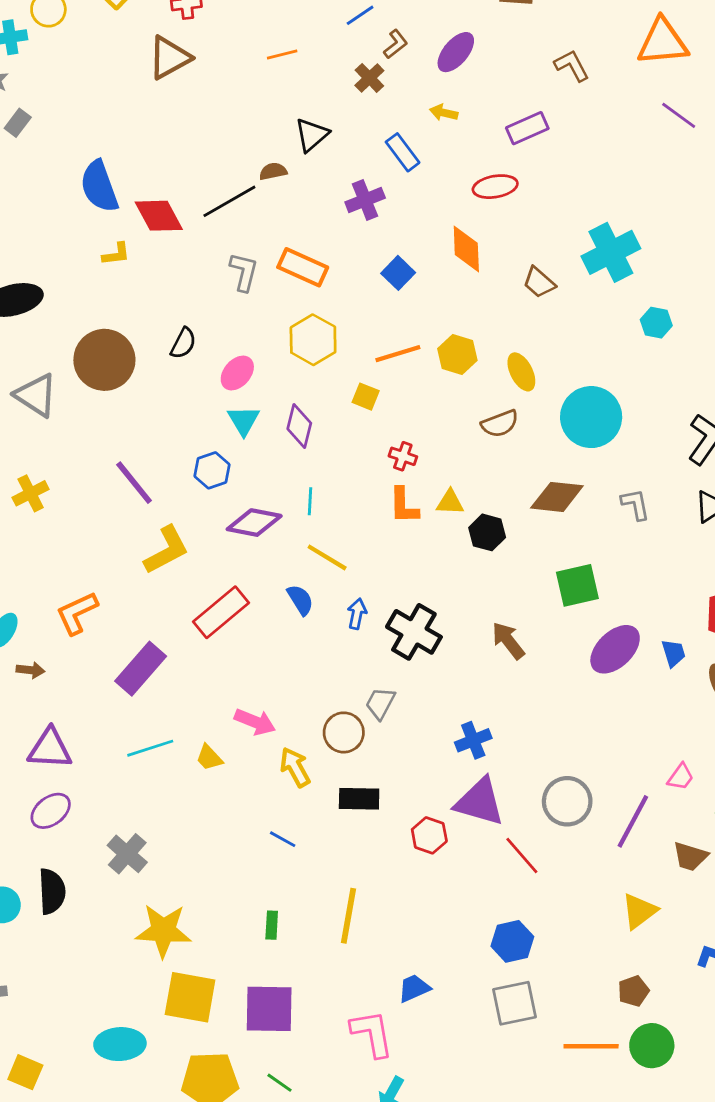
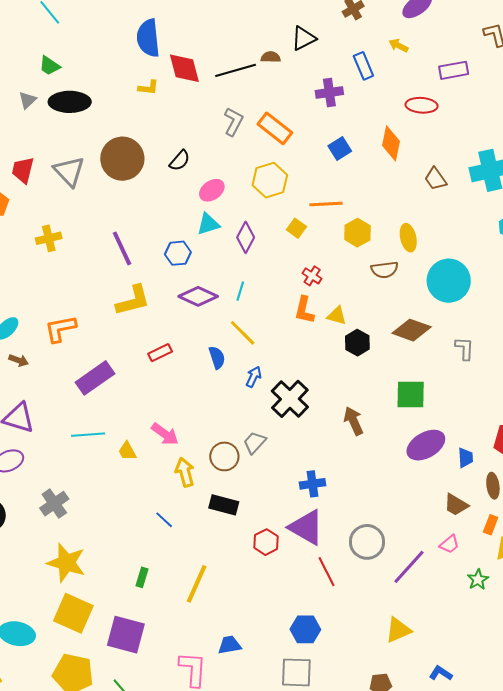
yellow hexagon: (457, 354) -> (357, 233), moved
cyan triangle: (244, 420) -> (208, 224), turned 30
red rectangle: (221, 612) -> (160, 353), size x0.6
brown trapezoid: (690, 856) -> (456, 505), moved

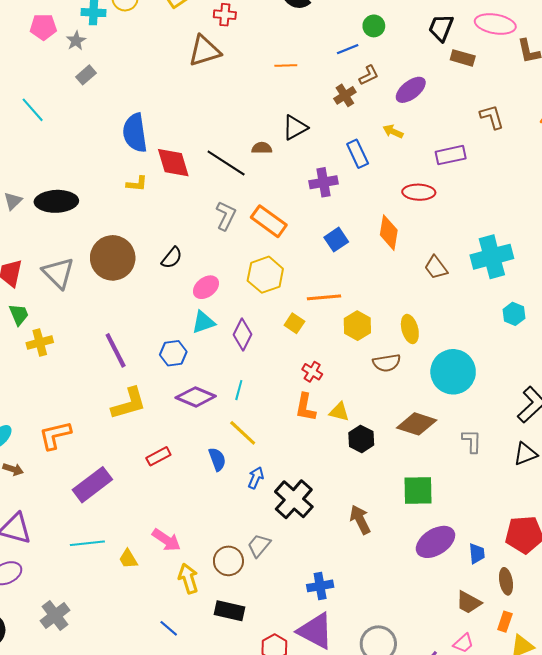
green trapezoid: (49, 66) -> (19, 314), moved, turned -145
black line: (236, 70) -> (226, 163), turned 51

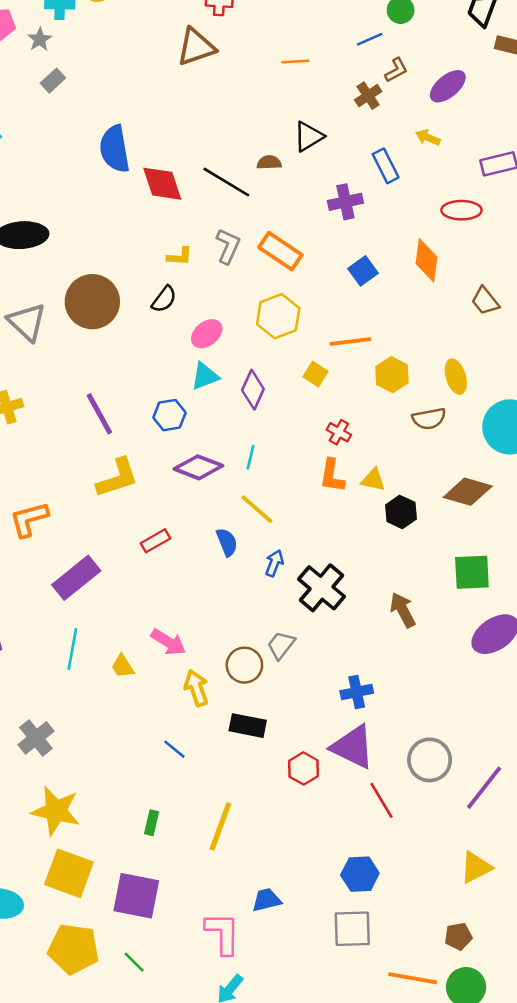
yellow L-shape: (137, 184) -> (180, 256), moved
cyan line: (87, 543) -> (72, 649), turned -72

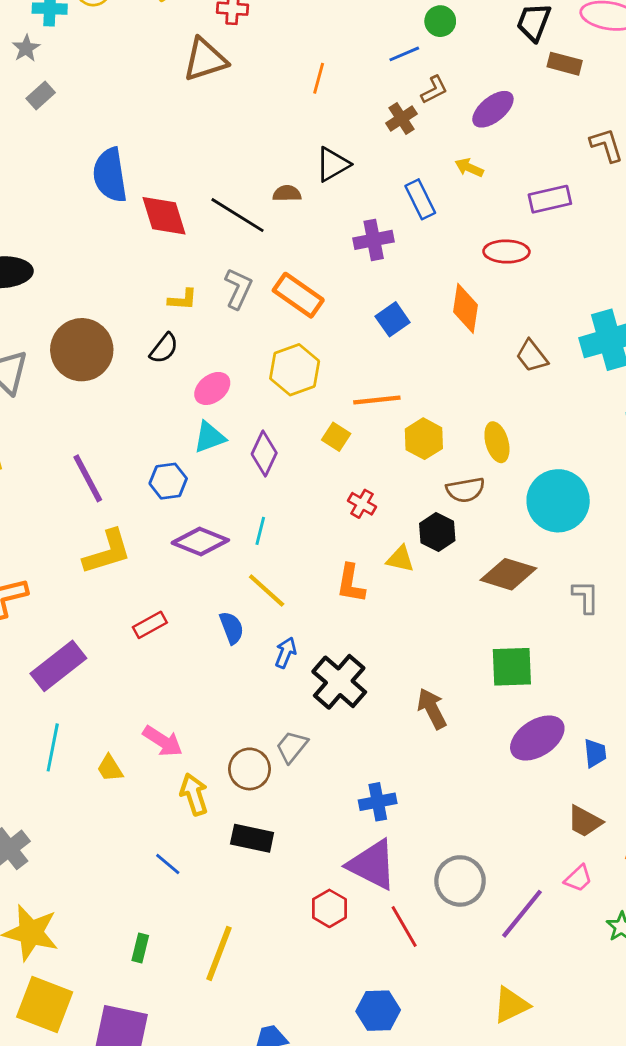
orange line: (295, 62) -> (319, 78), turned -72
orange L-shape: (332, 476) -> (351, 583), moved
black hexagon: (401, 512) -> (437, 532), moved
red hexagon: (304, 768) -> (329, 908), moved

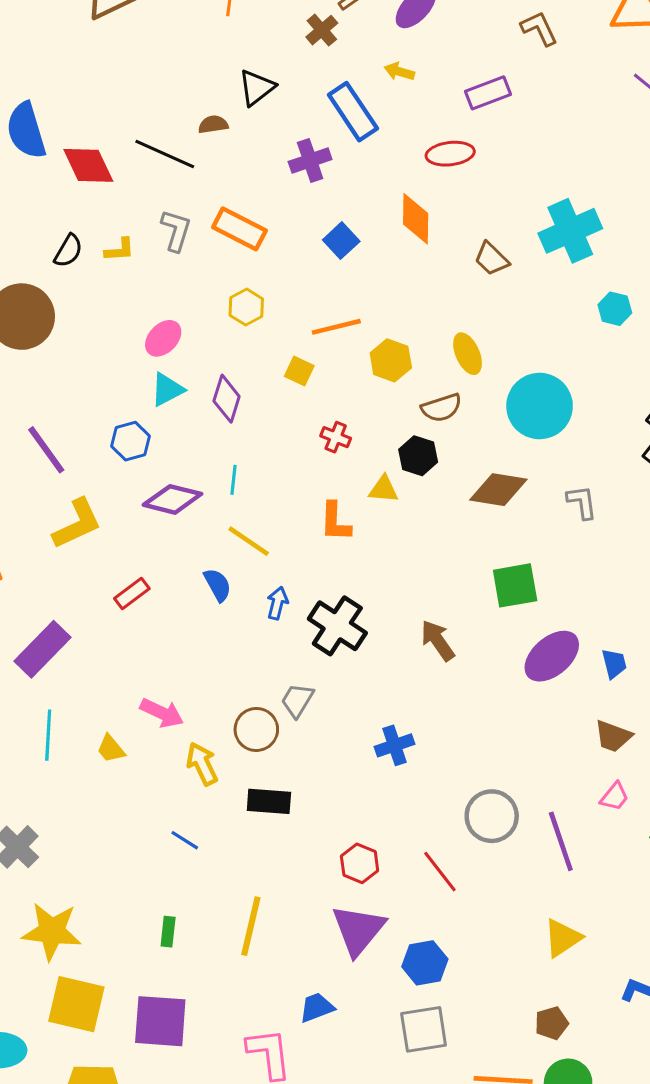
blue rectangle: (420, 199) -> (353, 112), size x1.4
black semicircle: (164, 348) -> (68, 251), moved
yellow hexagon: (295, 370) -> (246, 307), size x0.7
purple triangle: (372, 865) -> (358, 930), moved, turned 50
purple line: (522, 914) -> (561, 841), turned -50

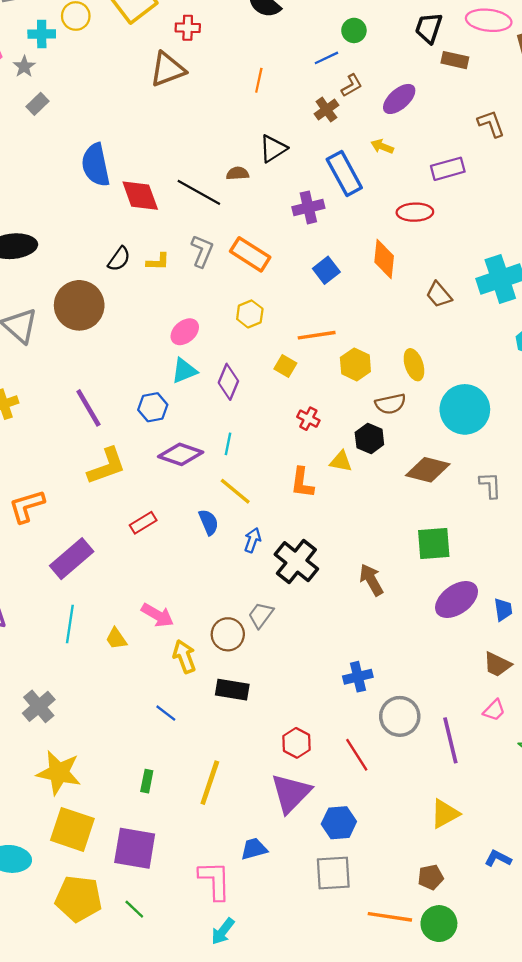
blue cross: (395, 745) -> (358, 677), moved

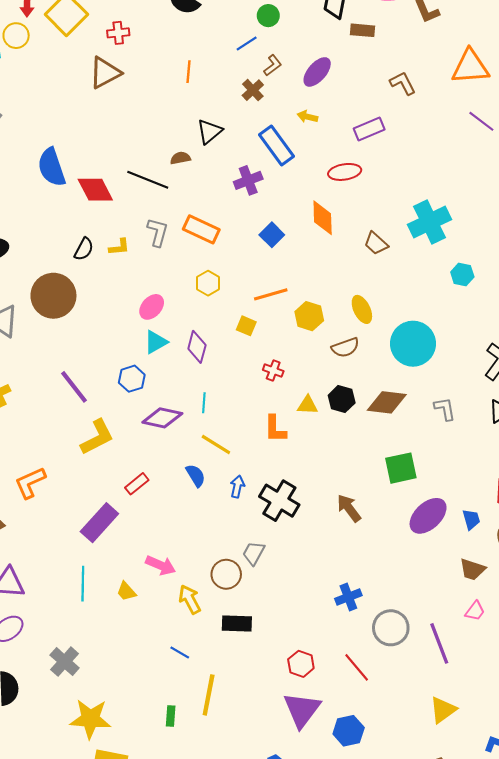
black hexagon: (369, 439) -> (342, 399), moved
purple rectangle: (72, 559) -> (99, 523), moved
yellow line: (210, 783) -> (209, 695), moved

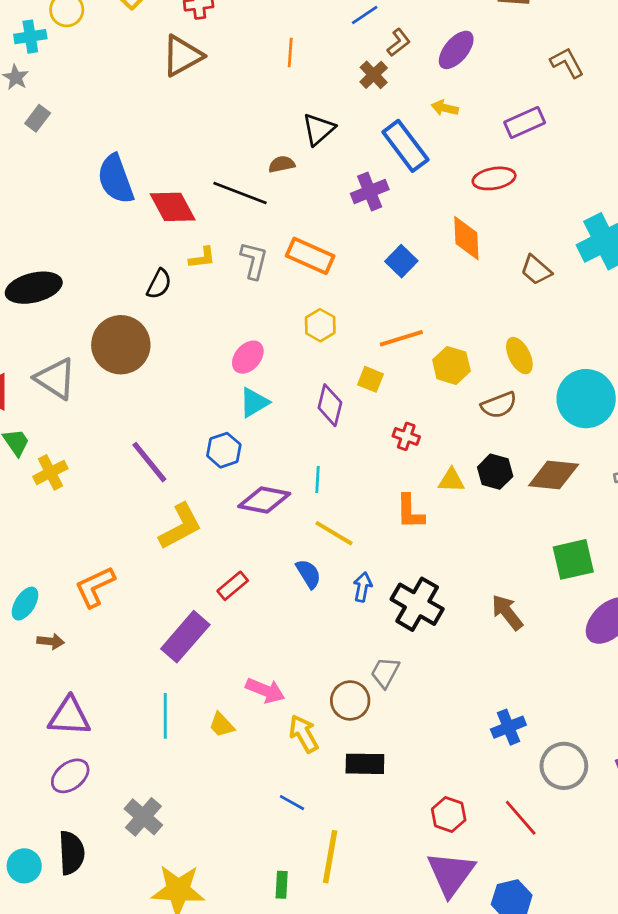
yellow L-shape: (119, 247) -> (202, 258), moved
purple diamond: (197, 347) -> (330, 405), moved

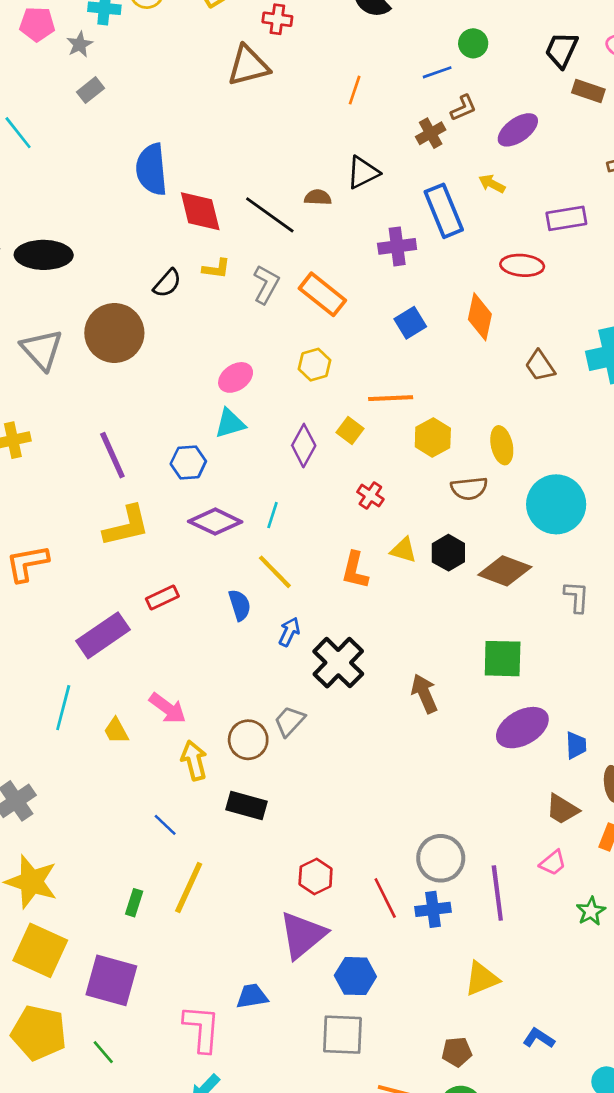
blue cross: (508, 727) -> (433, 909), moved

